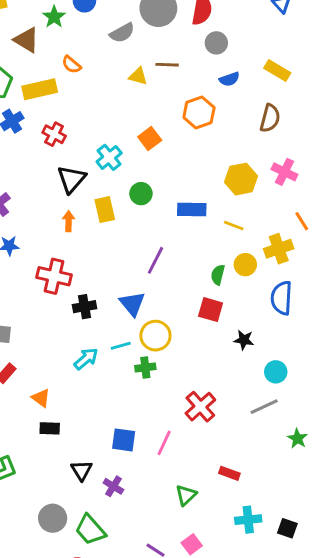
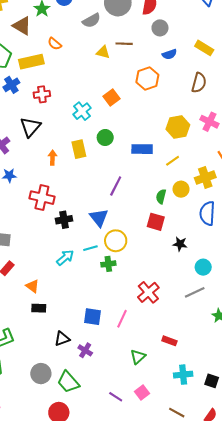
red cross: (54, 134) -> (42, 94), turned -35
black triangle: (71, 179) -> (30, 127), moved
yellow line: (234, 225) -> (173, 161), turned -56
black triangle: (82, 470) -> (62, 339), turned 42

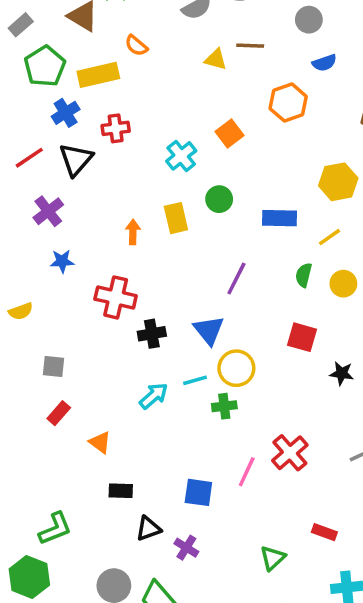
black triangle: (30, 127) -> (76, 159), moved
green semicircle: (161, 197) -> (304, 275), moved
black rectangle: (39, 308) -> (121, 491), moved
pink line: (122, 319) -> (247, 472), moved

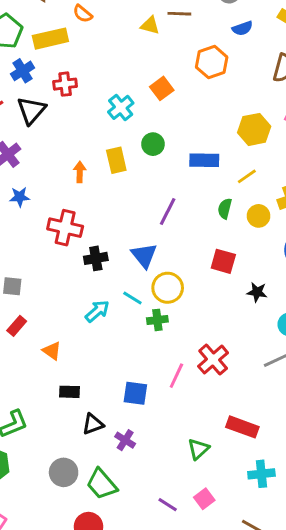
cyan line: (195, 380) -> (132, 298), turned 48
red rectangle: (324, 532) -> (242, 427), size x1.5

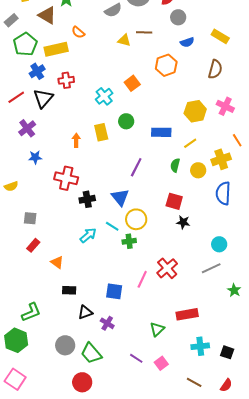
black star: (257, 292) -> (183, 222), moved
red rectangle: (242, 427) -> (187, 314), turned -30
purple line: (168, 505) -> (136, 358), moved

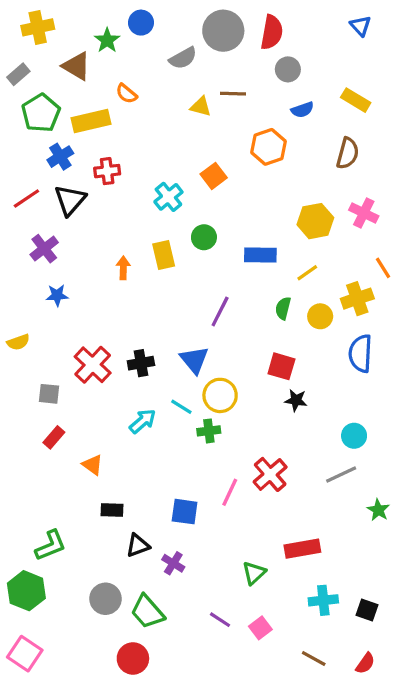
red cross: (66, 178) -> (93, 365), moved, turned 30

